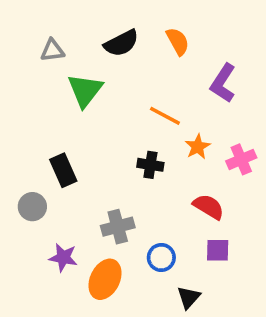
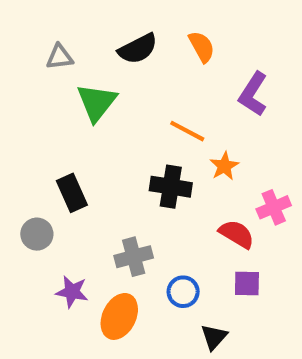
pink cross: (241, 159) -> (274, 207), moved
black cross: (150, 165) -> (171, 187), size x1.4

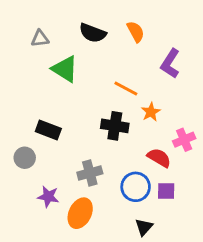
black semicircle: (138, 49) -> (93, 33), turned 48
green triangle: (97, 102) -> (65, 69), turned -36
black rectangle: (72, 193) -> (48, 130), turned -45
blue circle: (183, 292) -> (136, 187), moved, size x1.4

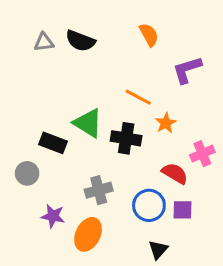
black semicircle: (93, 33) -> (80, 41), moved
purple L-shape: (170, 63) -> (187, 70), turned 40
green triangle: (65, 69) -> (88, 123), moved

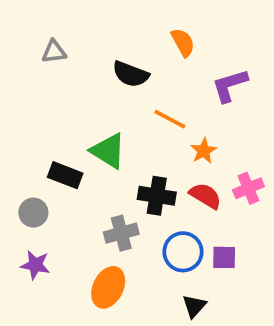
black semicircle: (80, 41) -> (131, 74), moved
black cross: (126, 138) -> (157, 196), moved
red semicircle: (175, 173) -> (205, 196), moved
purple star: (53, 216) -> (35, 265), moved

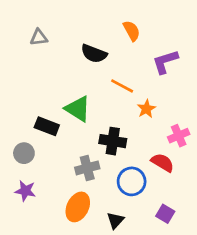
red semicircle: (205, 196) -> (163, 163), moved
purple square: (224, 257) -> (165, 214), moved, turned 30
black triangle: (194, 306) -> (115, 220), moved

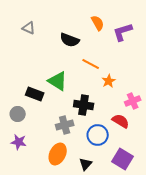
gray triangle: (39, 37) -> (29, 28), turned 32
purple L-shape: (165, 62) -> (123, 32), moved
purple square: (165, 214) -> (123, 159), size x1.5

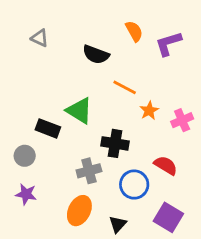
pink cross: (133, 101) -> (182, 120), moved

